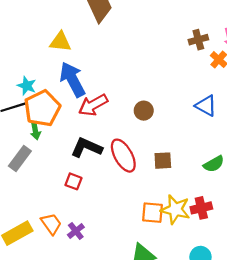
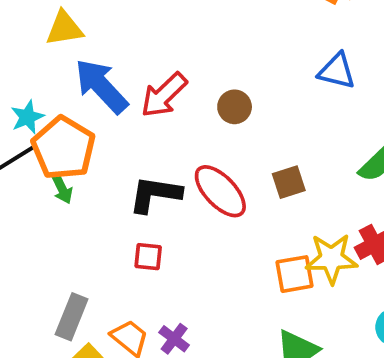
cyan star: (27, 86) -> (27, 117), turned -30
red arrow: (93, 105) -> (164, 95), moved
gray rectangle: (20, 159) -> (72, 317), moved

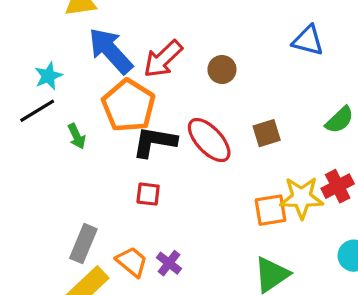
orange pentagon: (63, 148) -> (129, 106), moved

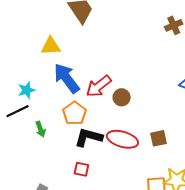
brown circle: (222, 70) -> (122, 97), moved
orange pentagon: (129, 106) -> (75, 113), size x0.7
red ellipse: (209, 140) -> (122, 139), turned -36

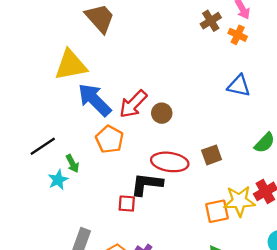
yellow triangle: (51, 46) -> (71, 65), size x1.4
cyan star: (27, 90) -> (58, 180), moved
black L-shape: (88, 137) -> (147, 184), moved

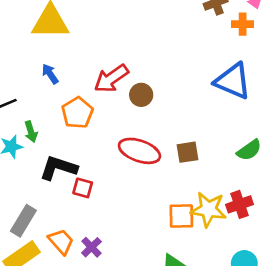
orange cross: (238, 35) -> (243, 24), turned -36
blue triangle: (239, 86) -> (233, 81), size x1.4
blue arrow: (95, 100) -> (50, 74), moved, size x0.5
black L-shape: (147, 184) -> (58, 168), moved

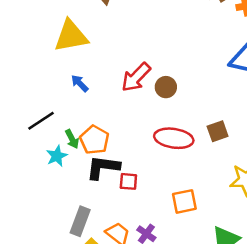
orange pentagon: (77, 113) -> (94, 140), moved
orange square: (181, 216) -> (184, 201), moved

